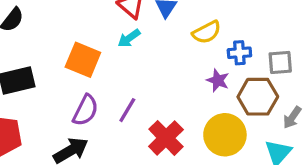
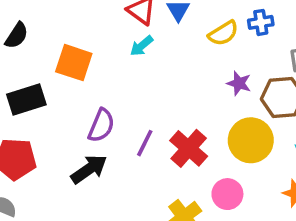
blue cross: (239, 53) -> (261, 22), moved
orange square: (83, 60) -> (74, 63), moved
purple line: (127, 110) -> (145, 143), moved

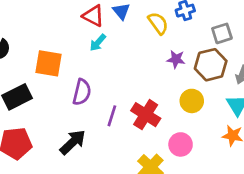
yellow semicircle: (223, 33) -> (158, 23), turned -85
purple semicircle: (101, 125) -> (82, 92), moved
yellow circle: (251, 140) -> (192, 101), size x0.7

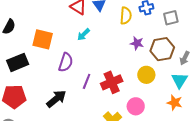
yellow semicircle: (158, 23) -> (126, 16), turned 36
gray square: (222, 33) -> (171, 18), moved
cyan arrow: (98, 43) -> (84, 35), moved
red cross: (146, 115) -> (112, 82), turned 30

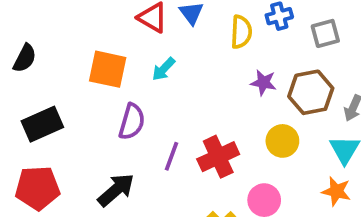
orange square: (43, 39) -> (108, 69), moved

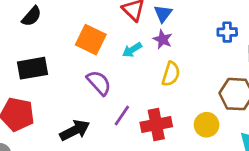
yellow semicircle: (241, 32) -> (171, 74), moved
purple star: (263, 83) -> (163, 39), moved
purple semicircle: (132, 122) -> (99, 83), turned -72

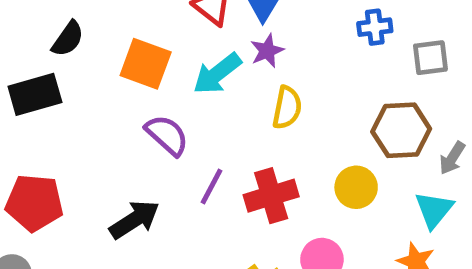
black semicircle: (32, 16) -> (68, 39), moved
purple star: (163, 39) -> (267, 51), turned 30
cyan arrow: (132, 50) -> (217, 74), size x1.5
black rectangle: (33, 68) -> (35, 94), moved

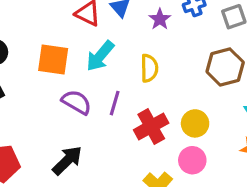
purple star: (267, 51) -> (160, 19), moved
purple line: (212, 187) -> (115, 103), moved
yellow circle: (356, 187) -> (195, 123), moved

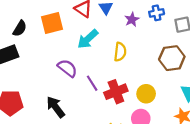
orange square: (53, 60) -> (52, 23), moved, turned -30
purple line: (115, 103) -> (92, 83), moved, turned -56
black arrow: (67, 160) -> (56, 107), turned -90

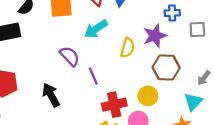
purple star: (132, 19) -> (155, 36), moved, size x1.5
brown hexagon: (172, 58) -> (166, 68), moved
red cross: (116, 92) -> (114, 105), moved

